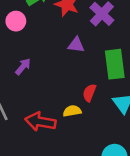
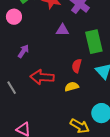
yellow semicircle: (72, 111) -> (72, 87), moved
red arrow: (40, 122) -> (42, 77), moved

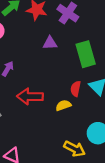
red semicircle: (77, 66) -> (76, 89), moved

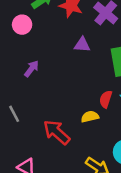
red arrow: (30, 96) -> (57, 132), moved, turned 35

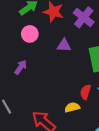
pink circle: (22, 25) -> (30, 34), moved

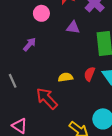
yellow semicircle: (72, 107) -> (65, 77), moved

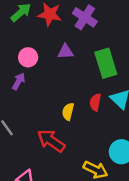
pink circle: (41, 13) -> (28, 57), moved
yellow semicircle: (65, 77) -> (68, 112), turned -56

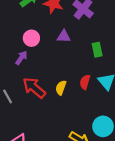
green rectangle: (106, 63) -> (97, 50), size x0.6
red arrow: (51, 141) -> (34, 88), moved

